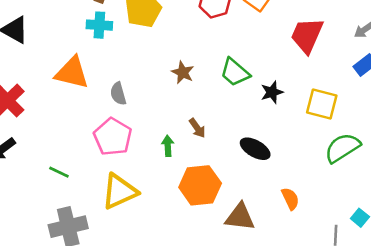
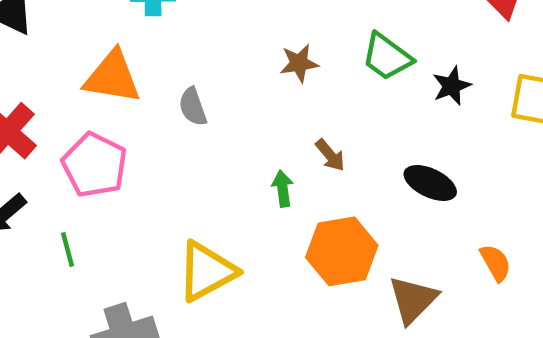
brown star: (183, 72) -> (299, 63), turned -30
pink pentagon: (113, 137) -> (95, 165), moved
green line: (59, 172) -> (67, 250), moved, turned 54
brown triangle: (240, 217) -> (413, 300), turned -48

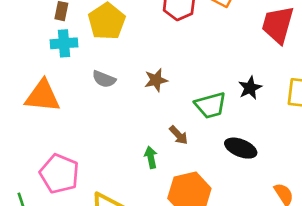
green trapezoid: (387, 57) -> (211, 105), moved, turned -48
gray semicircle: (193, 107) -> (104, 79), moved, turned -45
pink pentagon: (95, 165) -> (59, 174), moved

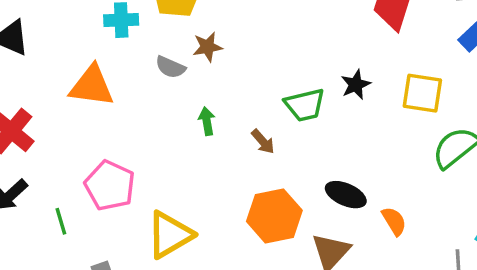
brown star: (156, 80) -> (207, 47), moved
black ellipse: (241, 148) -> (346, 195), moved
green arrow: (151, 157) -> (207, 121), moved

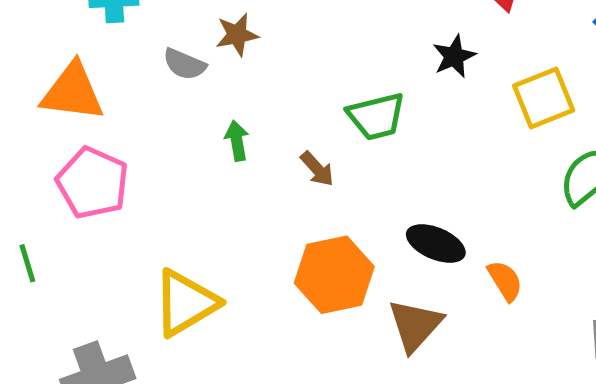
black star: (356, 85) -> (454, 56), moved
yellow square: (422, 93) -> (544, 98), turned -30
pink pentagon: (110, 186) -> (93, 183), moved
green line: (61, 221) -> (27, 263), moved

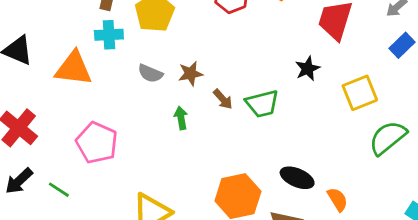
brown star: (237, 35) -> (191, 74), moved
orange triangle: (73, 92) -> (73, 68), moved
brown arrow: (317, 169) -> (223, 99), moved
green line: (27, 263) -> (59, 190), turned -40

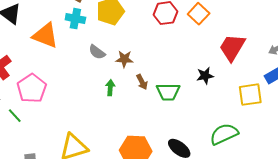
yellow square: (360, 93) -> (250, 95), moved
green semicircle: (388, 138) -> (224, 134), moved
pink pentagon: (97, 143) -> (32, 88), moved

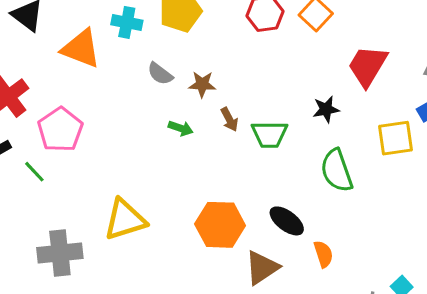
green arrow: (110, 88) -> (181, 128), turned 105
green semicircle: (224, 134) -> (337, 171), moved, turned -84

